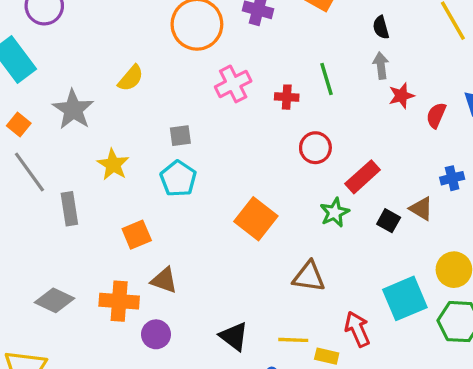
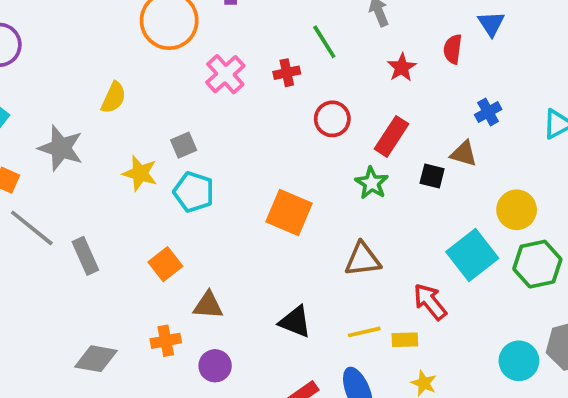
red star: (401, 96) -> (402, 67), moved
yellow star: (113, 165) -> (140, 173), moved
orange cross: (119, 301) -> (166, 341), size x0.7
black triangle: (234, 336) -> (295, 322), moved

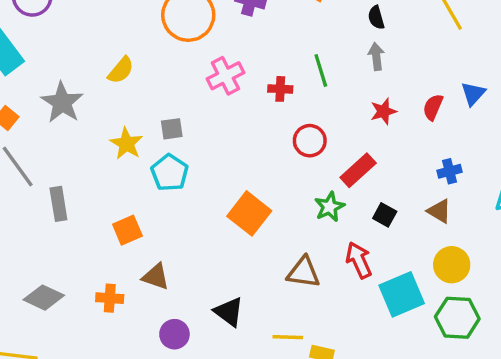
brown triangle: (464, 154) -> (439, 211), moved
red arrow: (430, 302) -> (359, 260), moved
purple circle: (215, 366) -> (174, 334), moved

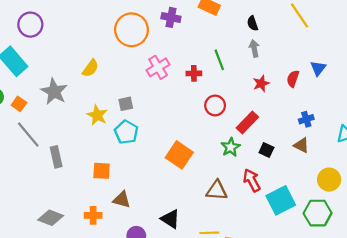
orange square: (127, 230) -> (102, 171), turned 30
yellow circle: (452, 265) -> (329, 180), moved

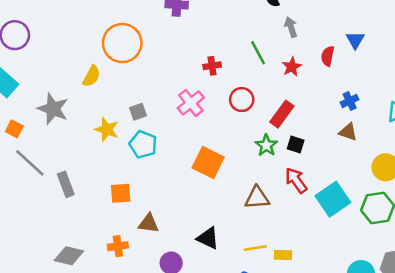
orange circle: (132, 30) -> (122, 43), moved
gray arrow: (254, 48) -> (291, 27), moved
green line: (219, 60) -> (258, 53), moved
pink cross: (158, 67) -> (191, 103), moved
black square: (266, 150) -> (296, 144), moved

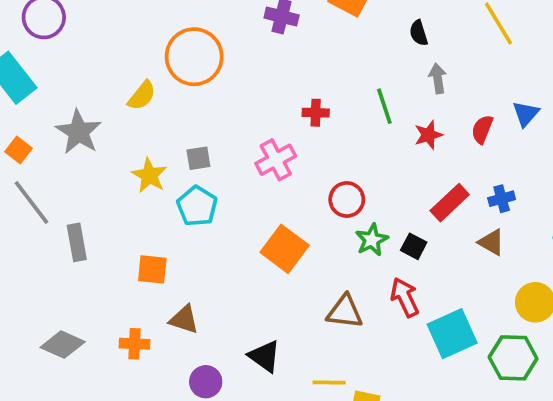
red circle: (242, 100) -> (347, 199), moved
red rectangle: (282, 114) -> (450, 203), moved

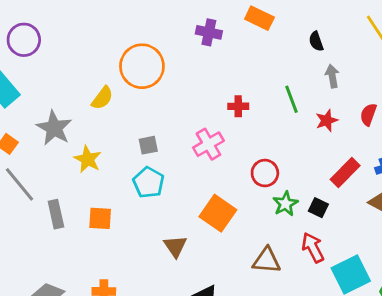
yellow star: (149, 175) -> (88, 159), moved
orange square: (152, 269) -> (100, 218), moved
brown triangle: (184, 319) -> (175, 246), moved, turned 40

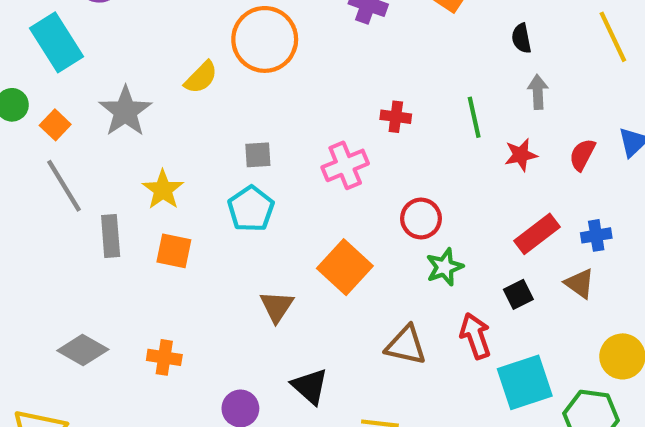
yellow star: (88, 159) -> (163, 190), moved
black square: (318, 208) -> (518, 294), moved, turned 30

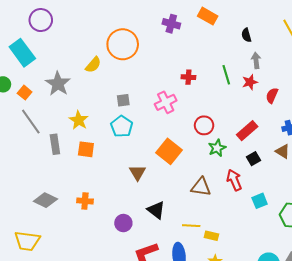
red star: (521, 155) -> (250, 82), moved
red semicircle: (582, 155) -> (272, 95), moved
red rectangle: (537, 234) -> (247, 131), moved
cyan square: (525, 382) -> (260, 201), size x0.6

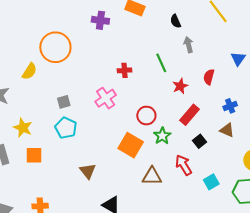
red star: (250, 82) -> (180, 86), moved
orange square: (169, 151) -> (131, 145), moved

